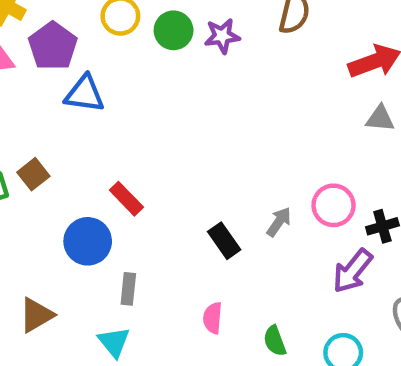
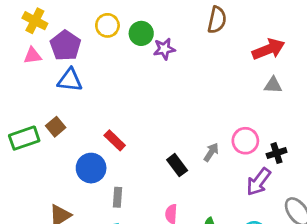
purple star: (222, 36) -> (164, 49), moved
blue triangle: (85, 94) -> (70, 80), moved

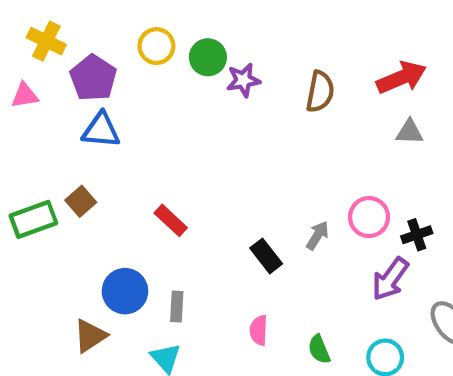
brown semicircle: (217, 20) -> (320, 92), moved
pink triangle: (33, 56) -> (25, 95), moved
blue circle: (91, 168) -> (125, 291), moved

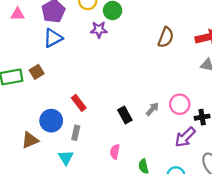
purple star: (243, 80) -> (99, 30), moved
blue triangle: (101, 130) -> (53, 38), turned -42
red rectangle: (171, 220) -> (79, 103), moved

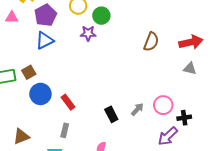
blue circle: (51, 121) -> (40, 94), moved

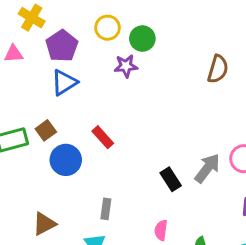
red rectangle: (68, 102) -> (103, 137), moved
gray arrow: (137, 109) -> (207, 168), size x1.5

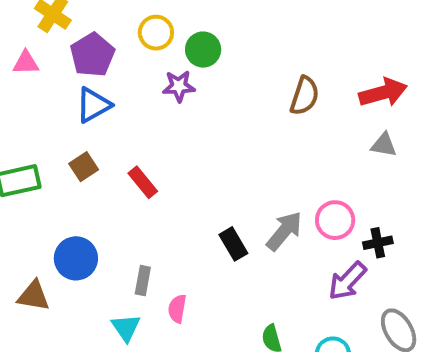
brown square: (46, 130) -> (84, 167), moved
blue circle: (66, 160) -> (76, 258), moved
brown triangle: (44, 224) -> (34, 296), moved, turned 35
pink semicircle: (161, 230) -> (177, 309), moved

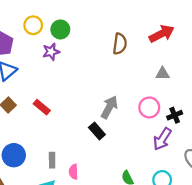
gray triangle: (384, 145) -> (163, 74), moved
gray arrow: (284, 231) -> (109, 107), moved

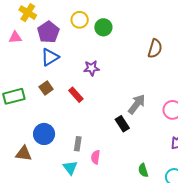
purple star: (51, 52) -> (92, 68), moved

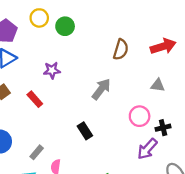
gray arrow: (137, 104) -> (101, 89), moved
gray rectangle: (78, 144) -> (37, 152), turned 32

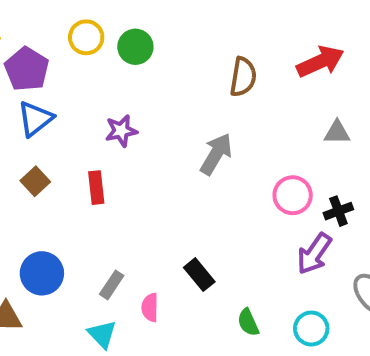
gray triangle: (158, 85) -> (337, 133), moved
red rectangle: (35, 99) -> (96, 188), turned 42
black rectangle: (85, 131) -> (199, 275), moved

